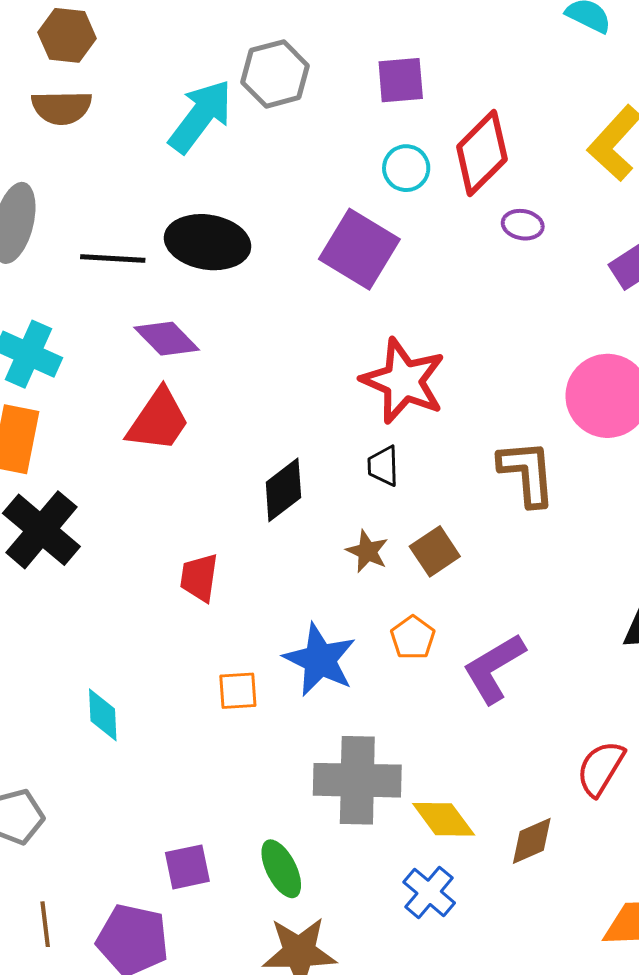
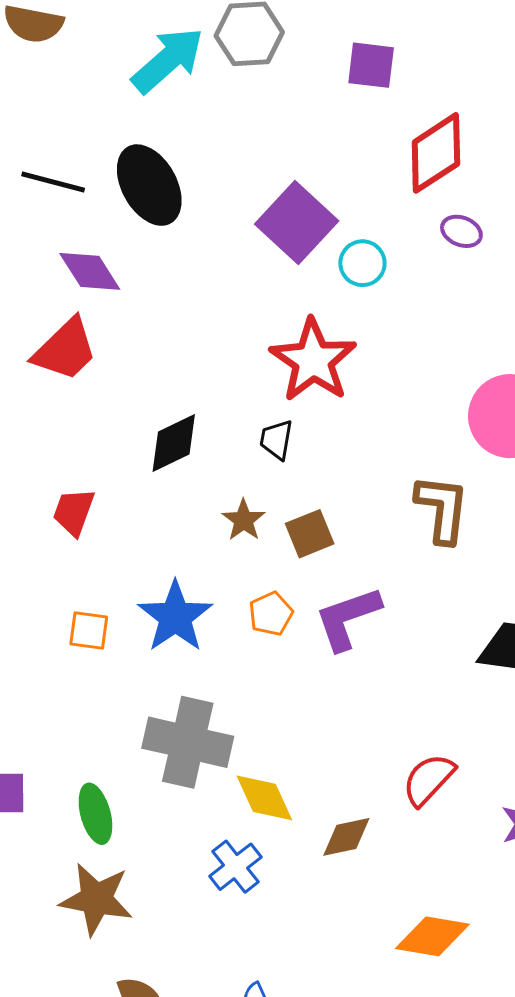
cyan circle: (406, 168) -> (362, 263), moved
black ellipse: (208, 242) -> (149, 185), turned 40
brown L-shape: (527, 473) -> (442, 509), moved
purple L-shape: (494, 668) -> (348, 618), moved

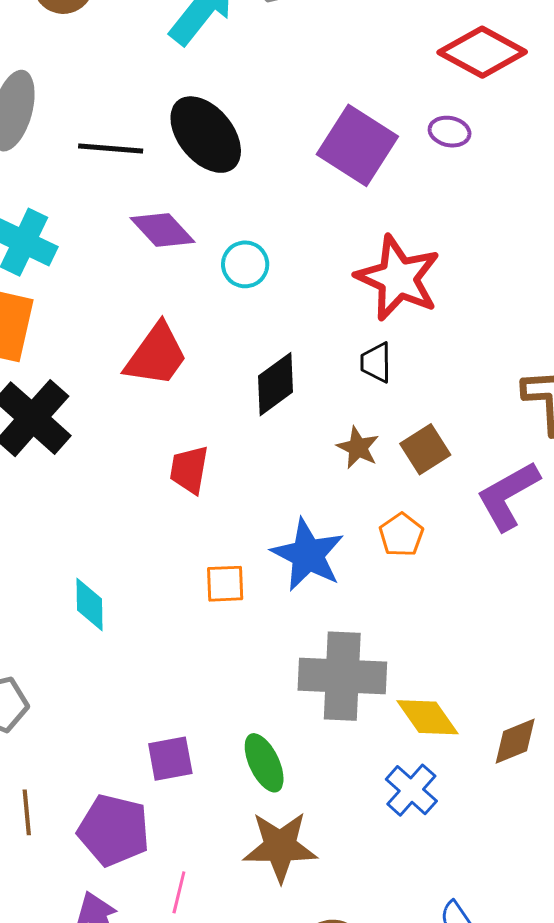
red diamond: (436, 153) -> (482, 52), turned 72
purple ellipse: (461, 231) -> (450, 132), moved
cyan circle: (362, 263) -> (245, 264), moved
red trapezoid: (65, 350) -> (156, 355), moved
purple L-shape: (348, 618) -> (508, 496), moved

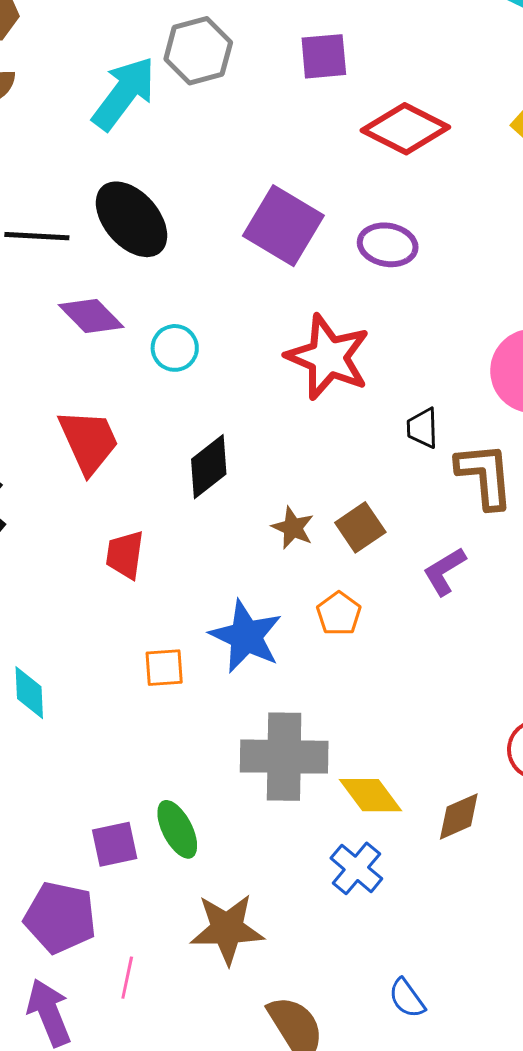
purple ellipse: (450, 132) -> (388, 245), moved, size x1.4
red trapezoid: (156, 355) -> (89, 441), turned -58
black trapezoid: (376, 363) -> (423, 428), moved
purple L-shape: (508, 496) -> (444, 571), size x0.7
green ellipse: (264, 763) -> (177, 829), moved

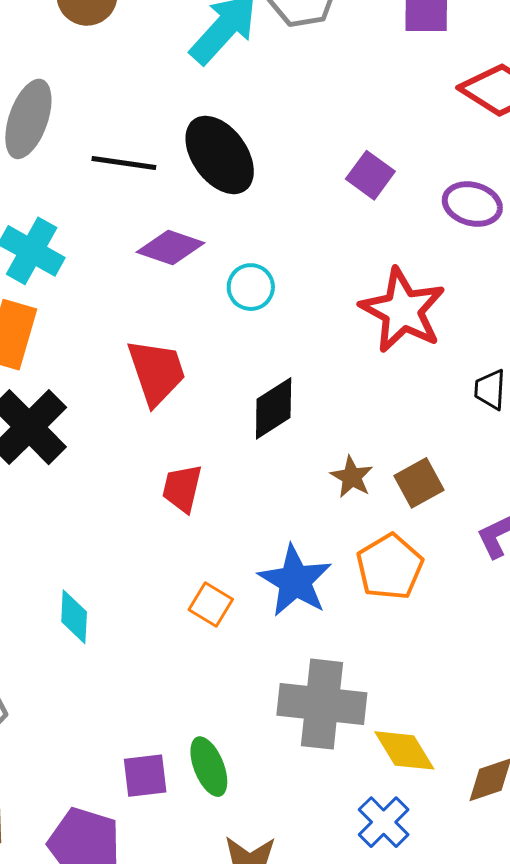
purple square: (283, 226) -> (370, 175), size x0.6
purple diamond: (91, 316) -> (171, 248), turned -32
orange pentagon: (339, 614) -> (390, 567), size x1.5
orange square: (164, 668) -> (211, 604), turned 30

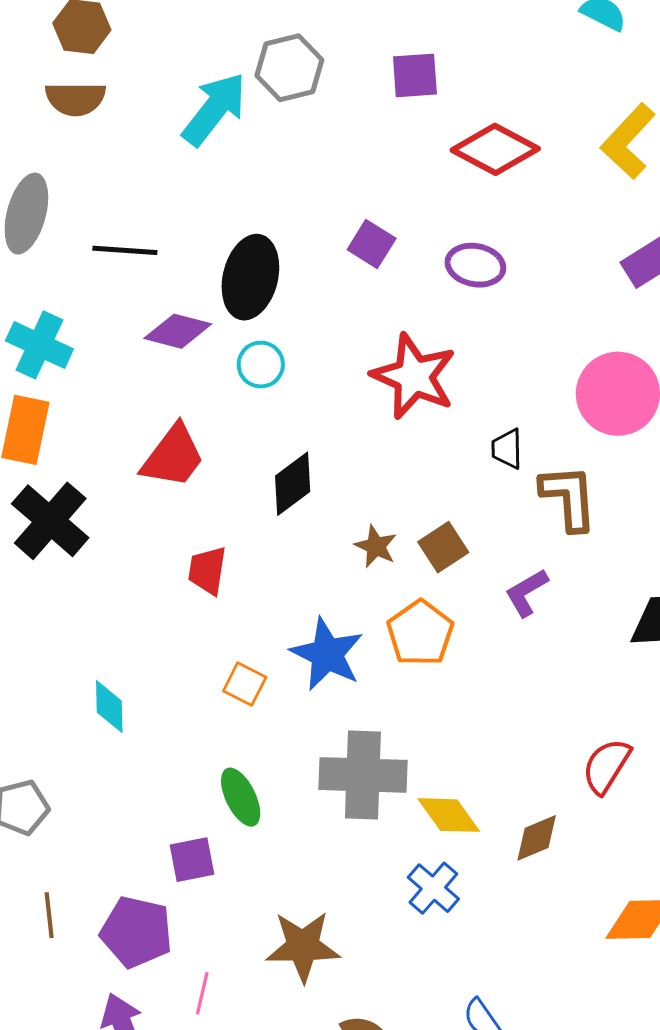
black ellipse: (220, 155) -> (250, 277), moved, turned 54
red trapezoid: (156, 372) -> (173, 456), turned 60
green ellipse: (209, 767) -> (241, 797), moved

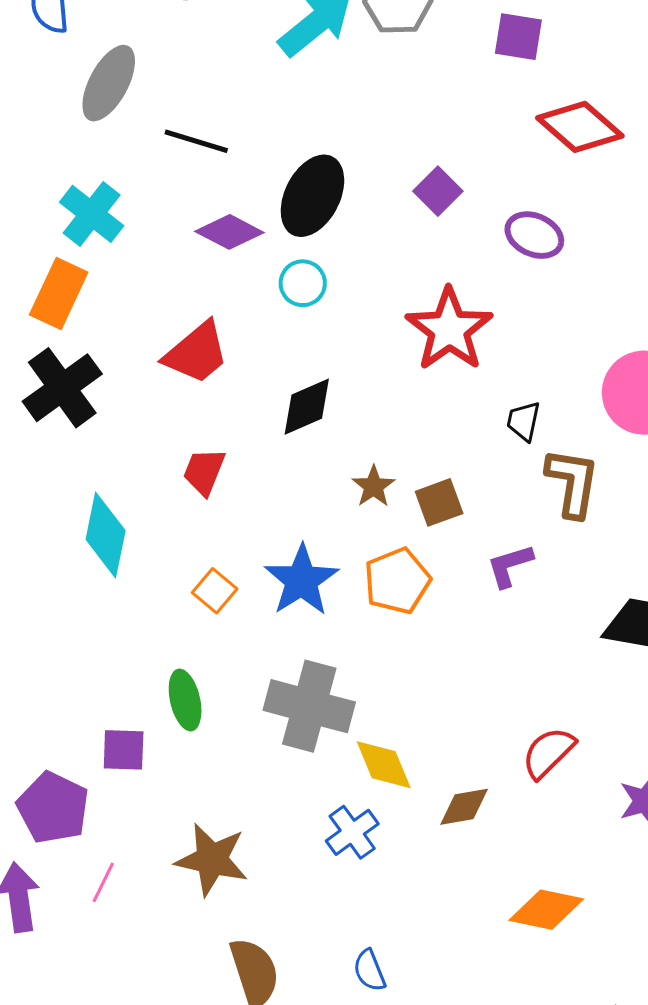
cyan diamond: (109, 707) -> (106, 535), moved, size x1.5

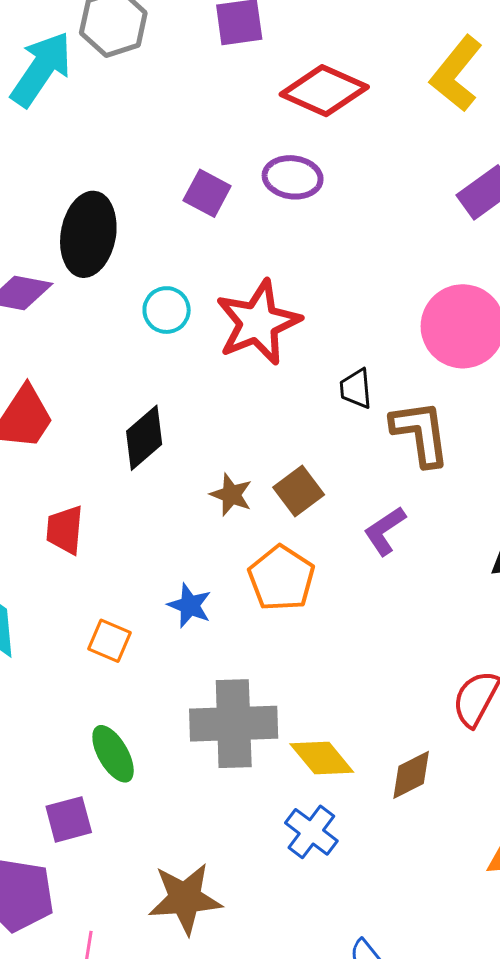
purple ellipse: (534, 235) -> (293, 177), moved
cyan circle: (303, 283) -> (167, 310), moved
red star: (449, 329) -> (258, 322), turned 30
blue star: (302, 580) -> (190, 605), size x0.6

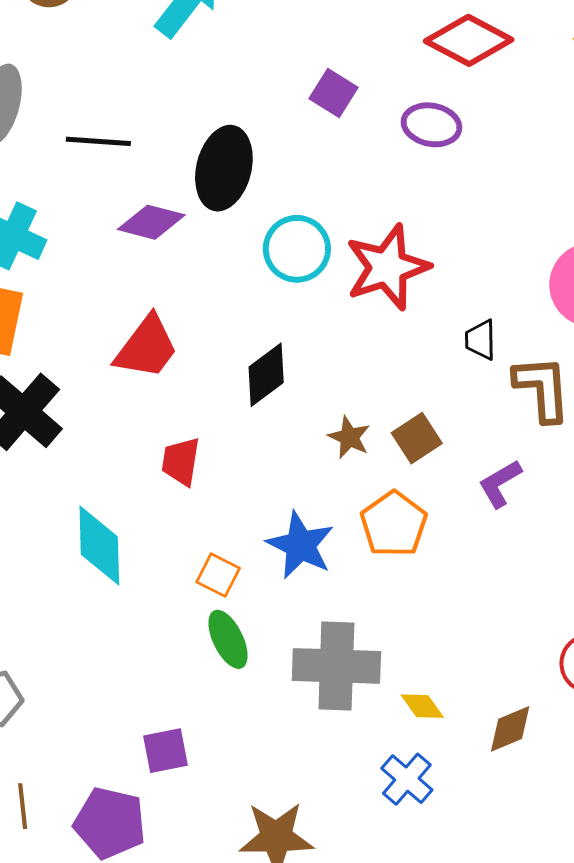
purple square: (207, 193) -> (334, 93), moved
cyan circle: (167, 310) -> (297, 249), size x1.4
blue star: (190, 605) -> (300, 545), size x1.5
green ellipse: (113, 754) -> (228, 639), moved
yellow diamond: (322, 758) -> (422, 706), size x0.7

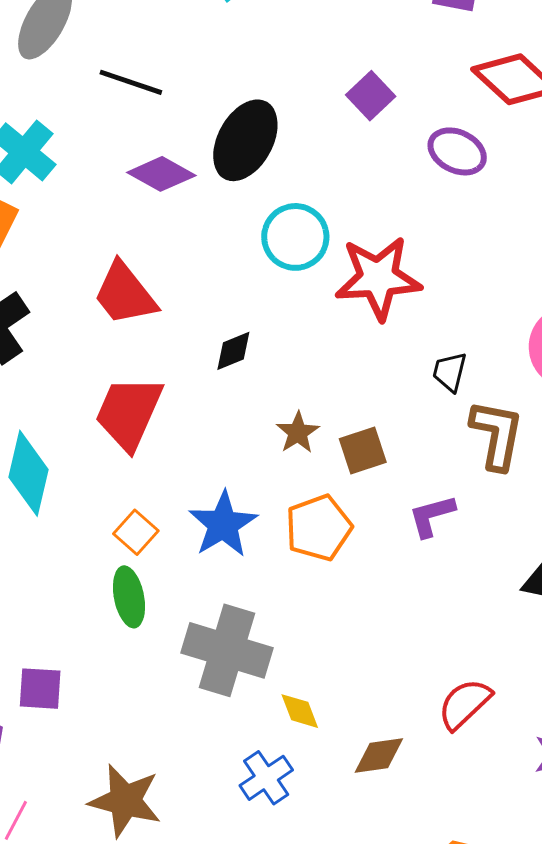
red trapezoid: (147, 347) -> (125, 294), turned 90
black diamond: (266, 375) -> (233, 351), size x0.7
red trapezoid: (181, 461) -> (129, 413), size x1.6

